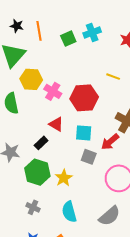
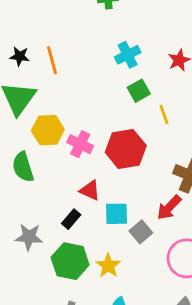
green square: (68, 39) -> (139, 91), moved
yellow line: (113, 77) -> (164, 114), turned 56
cyan square: (84, 133) -> (117, 214), moved
gray square: (89, 157) -> (141, 232), turned 35

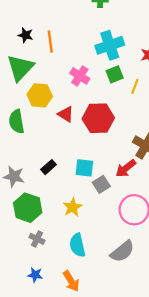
cyan cross: (128, 55) -> (110, 45), size x1.4
yellow line: (164, 114) -> (135, 86), moved, turned 32
pink cross: (80, 144) -> (80, 76), moved
red triangle: (90, 190) -> (66, 114), moved
green hexagon: (70, 261) -> (28, 208), moved

